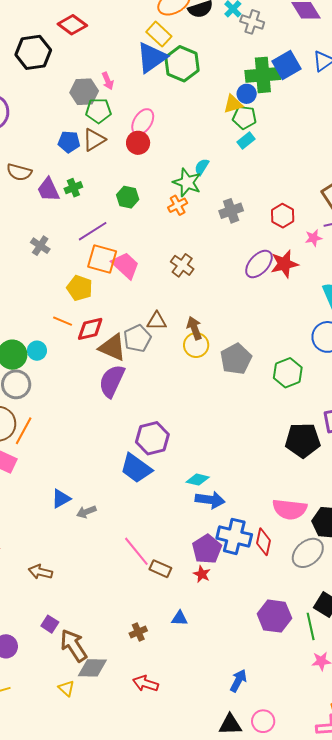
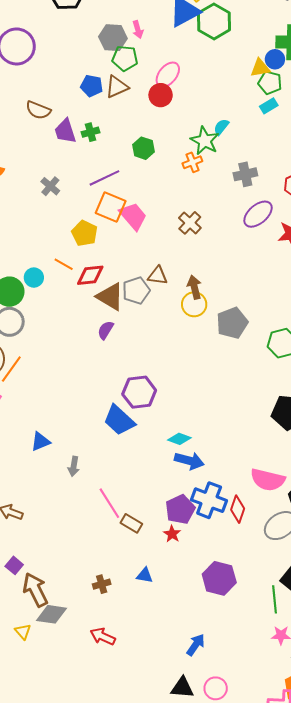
purple ellipse: (259, 264) -> (258, 214), moved
cyan circle: (37, 351) -> (34, 278), moved
purple semicircle: (112, 381) -> (105, 330), size x0.6
gray arrow: (86, 512) -> (74, 466), moved, turned -66
purple hexagon: (274, 616) -> (219, 578), moved

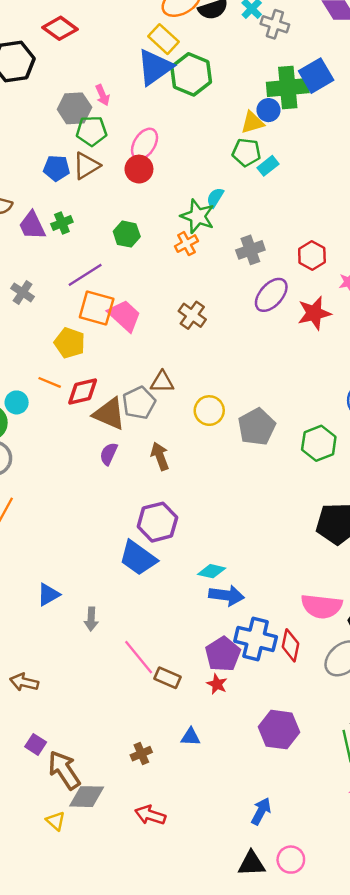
green pentagon: (270, 83) -> (246, 152), moved
brown arrow: (194, 287) -> (160, 456), moved

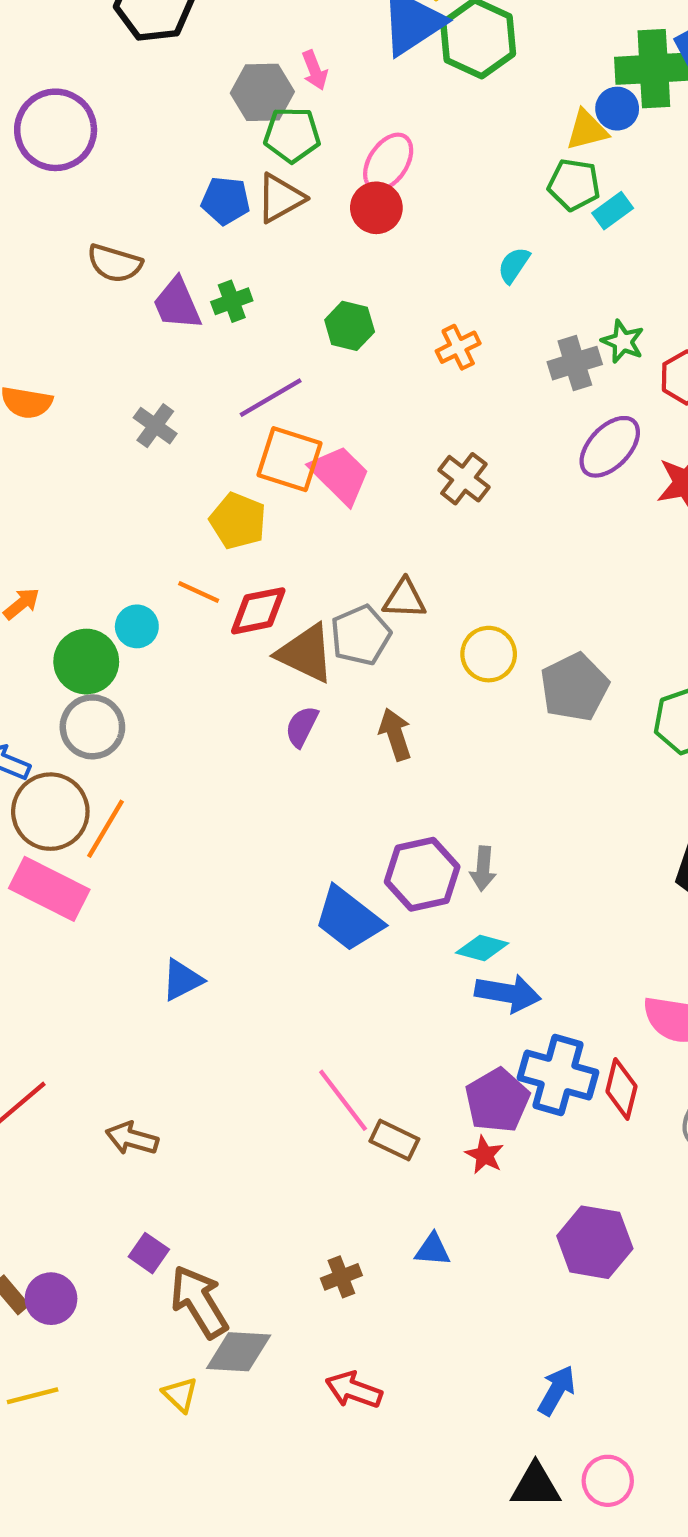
green star: (198, 216) -> (623, 342), moved, size x0.7
purple hexagon: (157, 522) -> (422, 874), moved
gray arrow: (91, 619) -> (483, 869), moved

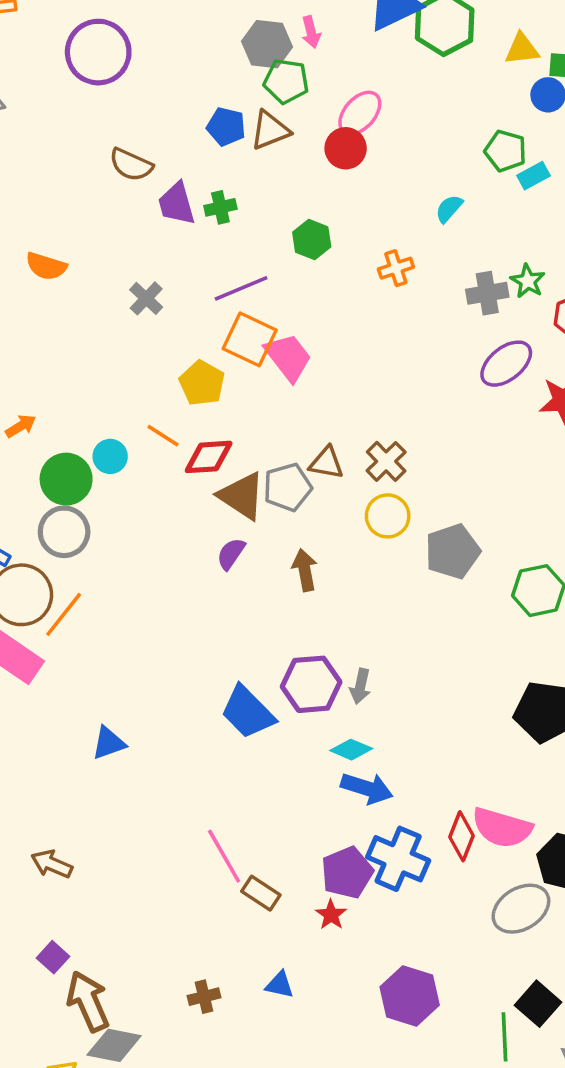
yellow triangle: (587, 130) -> (522, 49), moved
brown cross: (464, 479) -> (386, 461), moved
red diamond: (621, 1089) -> (462, 836), moved

